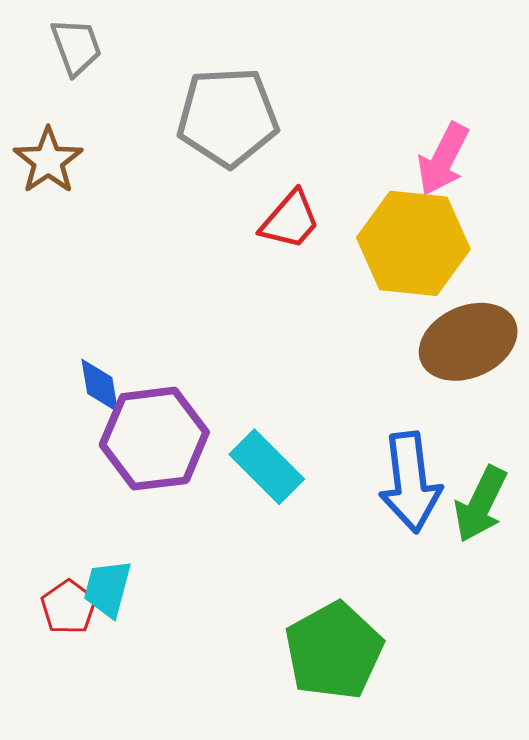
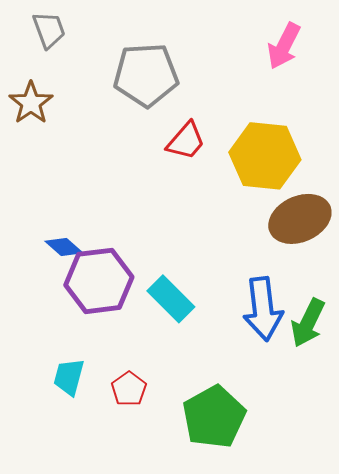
pink arrow: (443, 159) -> (284, 46), moved
blue diamond: (100, 385) -> (64, 247), turned -39
red pentagon: (68, 607) -> (129, 389), moved

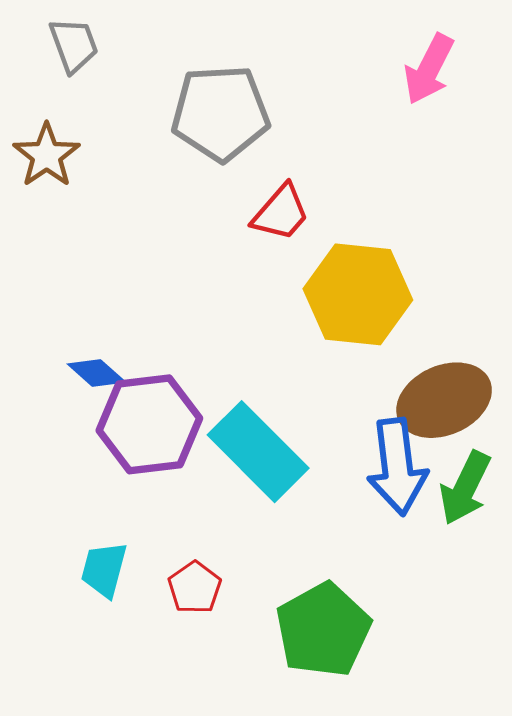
yellow hexagon: (265, 156) -> (358, 294), moved
brown ellipse: (300, 219) -> (444, 400), moved
cyan rectangle: (171, 299) -> (258, 452), size x1.4

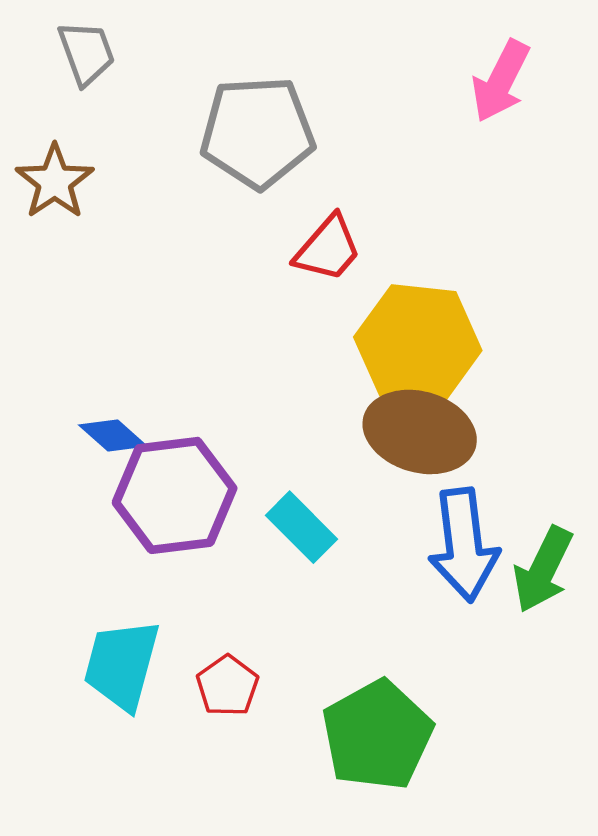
brown ellipse: (444, 400) -> (420, 432), moved, turned 40
cyan rectangle: (258, 452) -> (301, 527), size x0.6
cyan trapezoid: (104, 569) -> (122, 665), size x1.4

